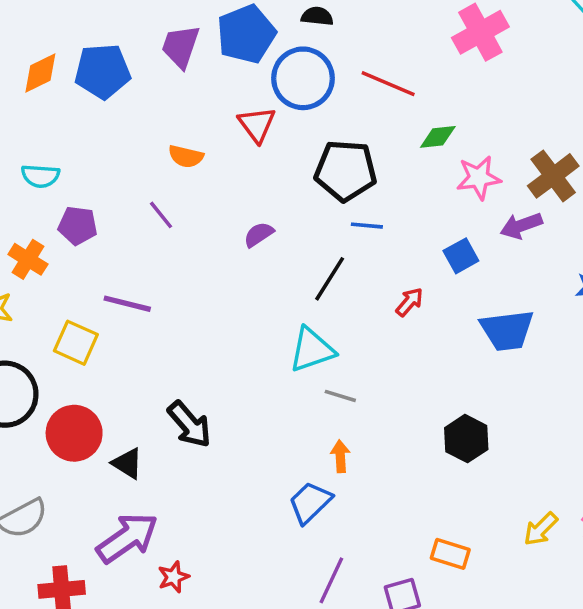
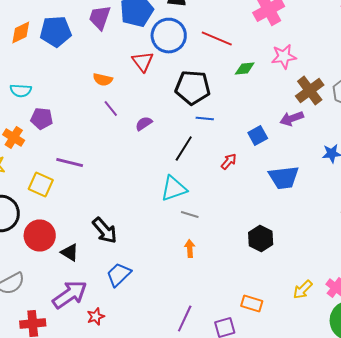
pink star: (479, 178) -> (284, 56), moved
purple line: (161, 215) -> (111, 108), moved
blue trapezoid: (310, 502) -> (119, 274), moved

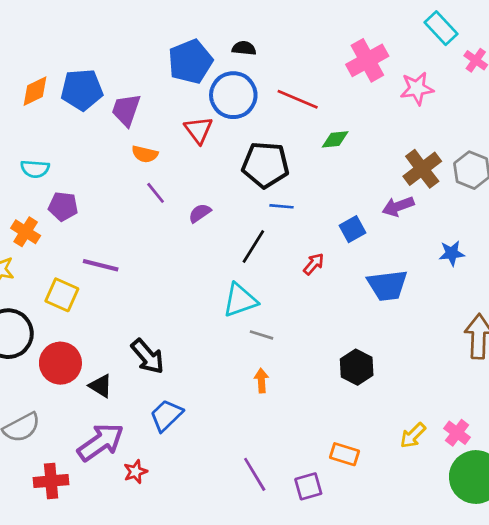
purple trapezoid: (100, 18) -> (126, 110), moved
pink star: (284, 56) -> (417, 88), moved
purple line: (185, 318) -> (255, 474), turned -56

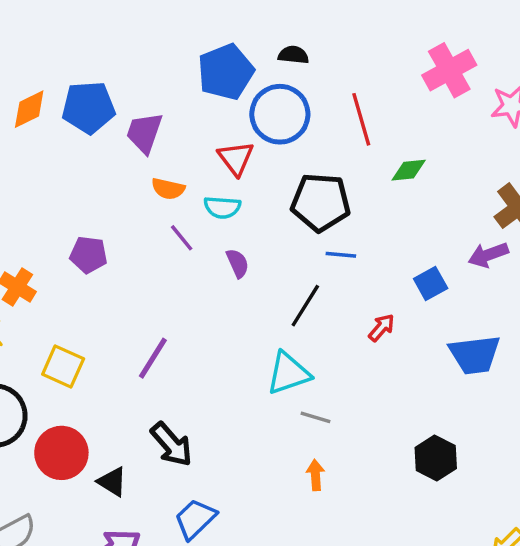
red line: (298, 99) -> (361, 119), turned 51
cyan semicircle: (35, 169) -> (222, 207), moved
purple pentagon: (63, 206) -> (89, 255), moved
purple semicircle: (200, 213) -> (238, 263), turned 100
purple line: (101, 265) -> (153, 358), moved, turned -72

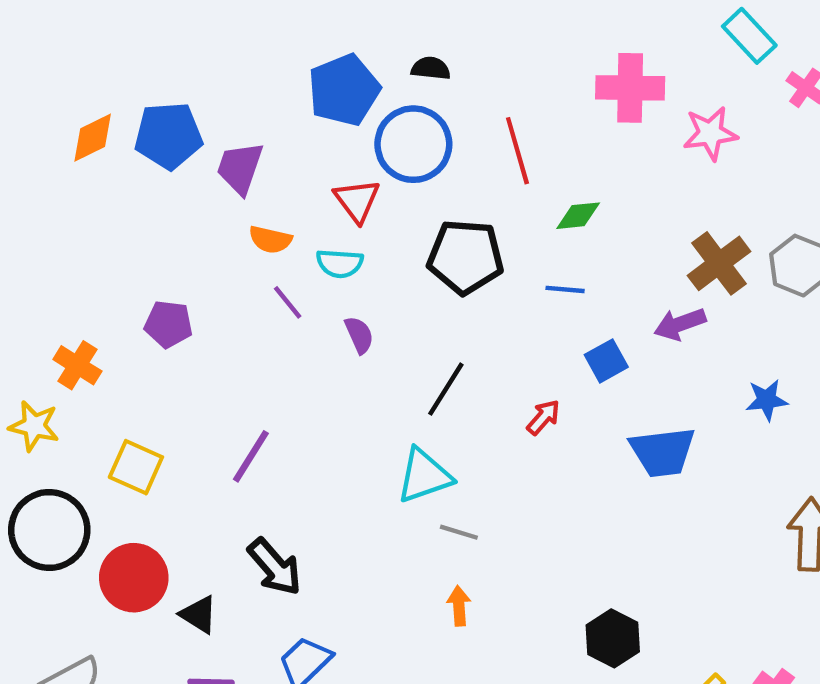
pink cross: (449, 70) -> (630, 88), turned 30
blue line: (341, 255) -> (565, 289), moved
black hexagon: (436, 458) -> (613, 638), moved

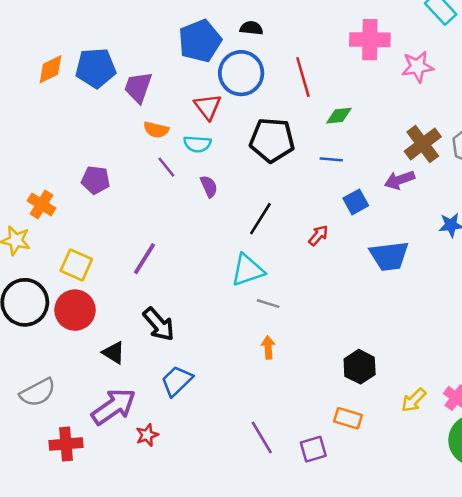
red circle: (134, 578) -> (75, 310), moved

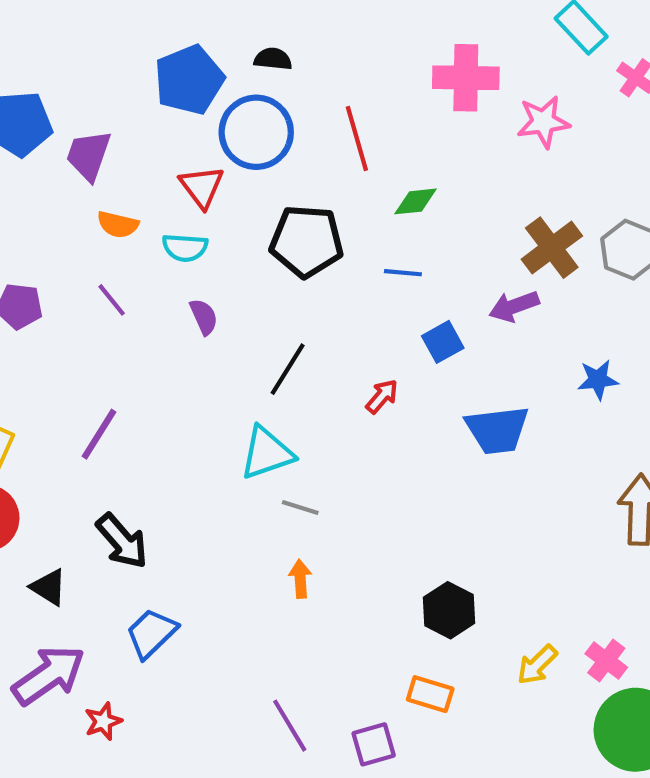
purple line: (166, 167) -> (112, 300), moved

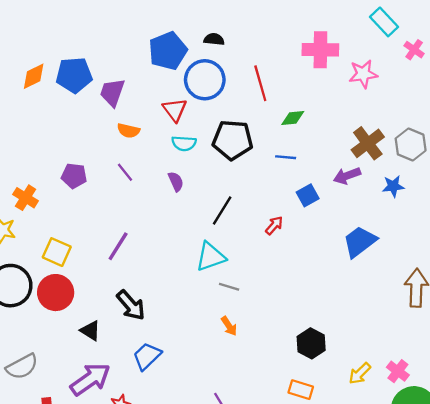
cyan semicircle: (185, 248) -> (184, 143), moved
blue star: (598, 380) -> (393, 186), moved
blue trapezoid: (497, 430) -> (360, 242), moved, turned 150
orange arrow: (300, 579) -> (229, 326), turned 150

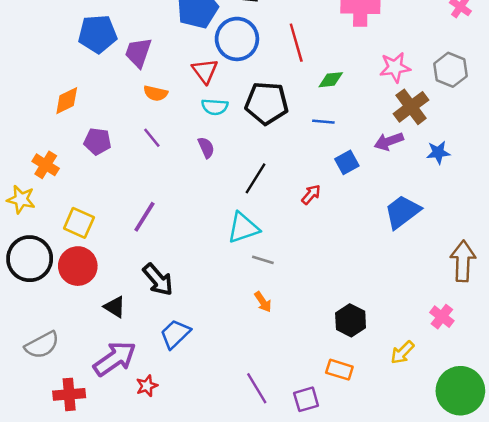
pink star: (363, 74) -> (395, 67), moved
orange diamond: (34, 76) -> (67, 101), moved
gray hexagon: (411, 145) -> (451, 70), moved
pink cross: (398, 371) -> (442, 317), moved

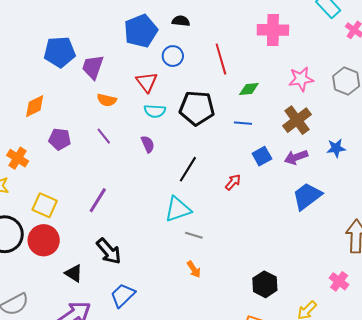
blue circle: (237, 39) -> (173, 56), size x0.6
brown cross: (411, 107) -> (297, 120), moved
purple arrow: (389, 141) -> (296, 157), moved

